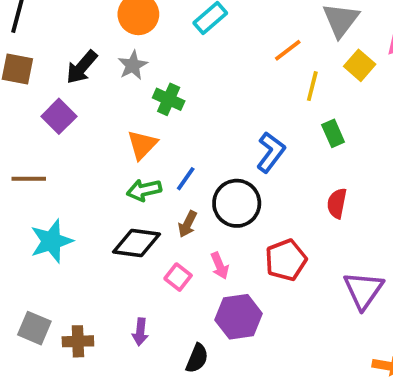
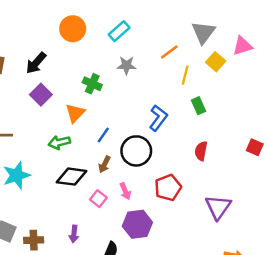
gray star: (133, 65) -> (126, 65), moved, turned 30
purple square: (59, 116) -> (41, 95), moved
green arrow: (144, 190) -> (59, 142), moved

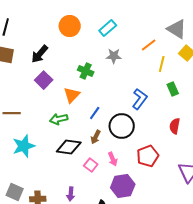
gray triangle: (203, 32) -> (177, 29), turned -35

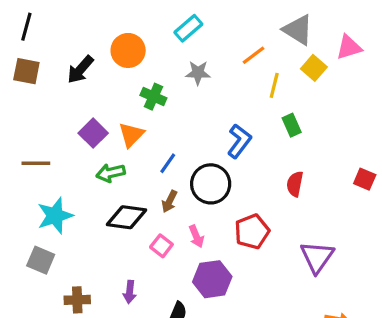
orange circle: (70, 26) -> (128, 50), moved
purple square: (44, 80) -> (93, 133), moved
gray square: (15, 192) -> (41, 260), moved

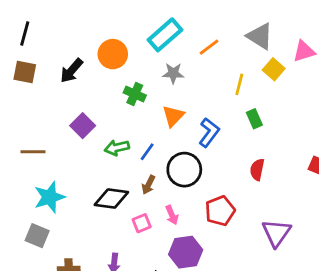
cyan rectangle: (188, 28) -> (165, 35), size x1.4
orange line: (254, 55) -> (209, 47), moved
orange triangle: (131, 135) -> (173, 116), moved
green arrow: (111, 173) -> (117, 148), moved
pink square: (161, 246) -> (142, 223), turned 30

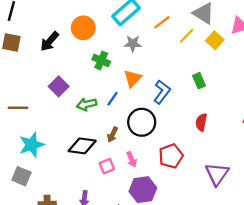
yellow line: (239, 84) -> (187, 36), moved, turned 30
blue line: (147, 152) -> (112, 99), moved

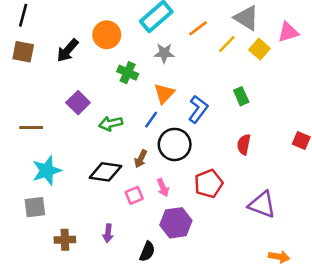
blue line: (112, 99) -> (151, 120), moved
purple triangle: (217, 174) -> (262, 205), turned -45
gray square: (21, 176) -> (35, 207), turned -30

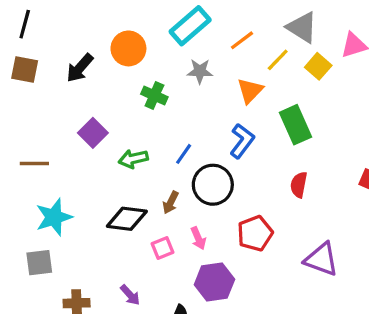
orange triangle: (164, 94) -> (250, 91), moved
green rectangle: (241, 96) -> (296, 125), size x1.6
purple arrow: (108, 233) -> (130, 295), turned -48

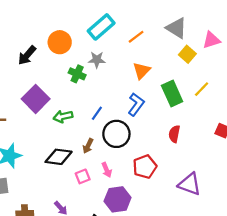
yellow line: (278, 60) -> (202, 89), moved
gray star: (200, 71) -> (97, 60), moved
purple square: (93, 133) -> (36, 99), size x1.4

